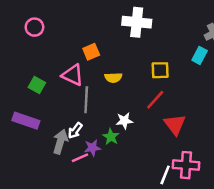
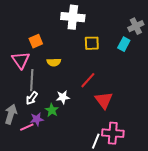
yellow square: (160, 70) -> (92, 43), moved
pink triangle: (73, 75) -> (21, 60), turned 30
white arrow: (75, 131) -> (32, 98), moved

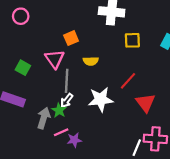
white star: (63, 97) -> (101, 99), size x1.6
green star: (52, 110) -> (59, 110), moved
purple star: (37, 119) -> (74, 140), moved

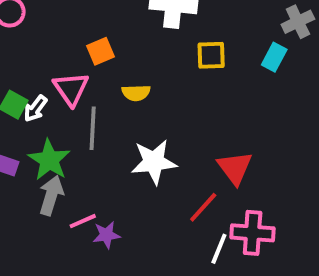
red line: (128, 81) -> (203, 207), moved
white arrow: (67, 101) -> (35, 109), moved
green star: (59, 110) -> (49, 160), moved, size x1.5

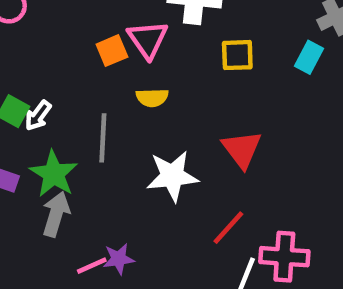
pink triangle: (71, 89) -> (148, 39), moved
red triangle: (235, 168) -> (242, 149), moved
pink line: (83, 221) -> (92, 266), moved

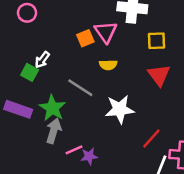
white arrow: (38, 116) -> (42, 60), moved
gray line: (103, 138) -> (80, 88), turned -60
red triangle: (242, 149) -> (159, 75), moved
pink line: (92, 266) -> (74, 150), moved

